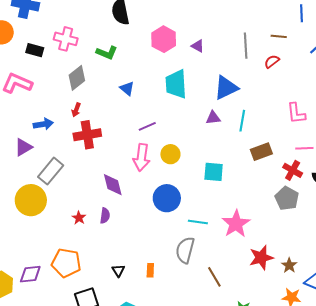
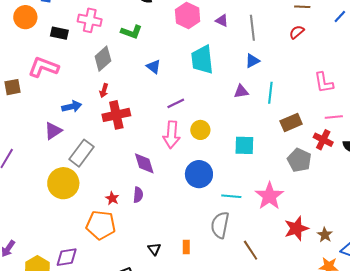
gray line: (246, 46) -> (252, 28), moved
blue triangle: (226, 88) -> (252, 61), size x0.6
gray pentagon: (287, 198) -> (299, 160), moved
orange pentagon: (66, 263) -> (101, 225), moved

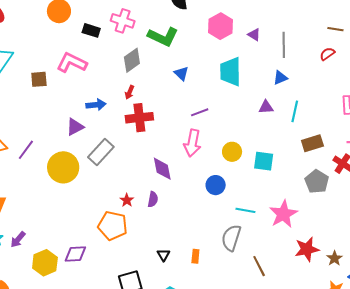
green L-shape: (131, 32) -> (163, 37), size x1.4
yellow circle: (200, 130) -> (232, 152), moved
blue circle: (199, 174) -> (216, 185), size x0.7
yellow circle: (63, 183) -> (63, 167), moved

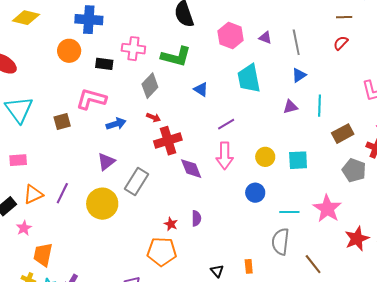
red arrow: (130, 92) -> (153, 117), turned -80
blue arrow: (96, 105) -> (116, 124), moved
purple diamond: (162, 169) -> (191, 169), moved

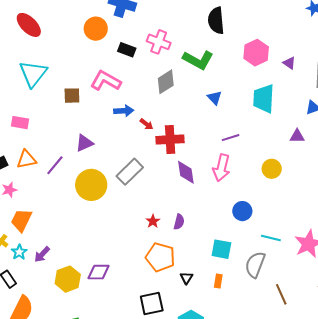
red arrow: (153, 117) -> (147, 124), moved
yellow circle: (265, 157) -> (272, 169), moved
cyan square: (298, 160) -> (221, 249), moved
purple triangle: (106, 162) -> (84, 143), moved
orange pentagon: (162, 252) -> (160, 257), moved

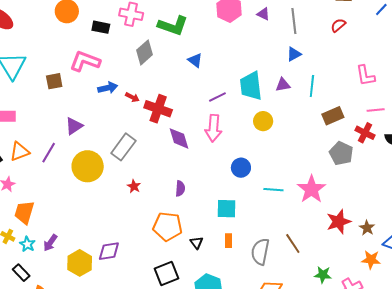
cyan trapezoid: (264, 99) -> (251, 86), moved
red cross: (170, 140) -> (158, 109), turned 32
red star: (153, 221) -> (134, 186), moved
gray semicircle: (255, 265) -> (260, 252), moved

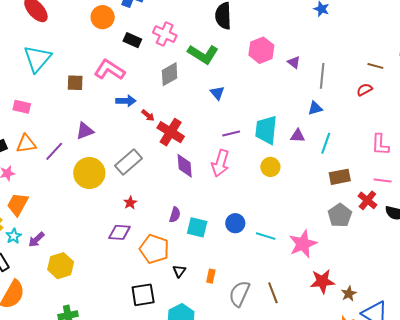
blue circle: (241, 168) -> (235, 223), moved
cyan square: (227, 209) -> (197, 227), moved
purple diamond: (109, 251) -> (119, 232), moved

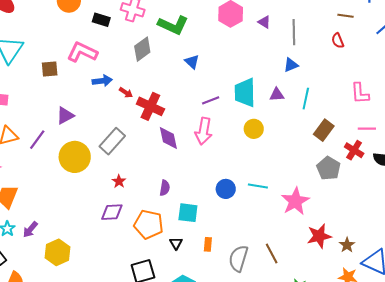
red semicircle: (365, 90) -> (338, 41), turned -77
brown rectangle: (340, 177) -> (324, 130), turned -35
cyan square: (197, 227) -> (188, 213), moved
cyan line: (266, 236) -> (258, 186), moved

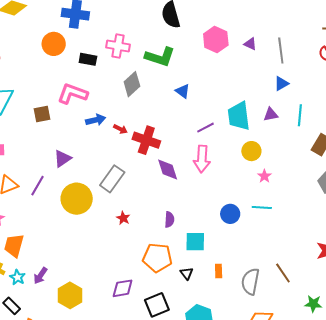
pink star: (295, 201) -> (264, 176), moved, size x0.5
purple diamond: (112, 212) -> (123, 288), moved

